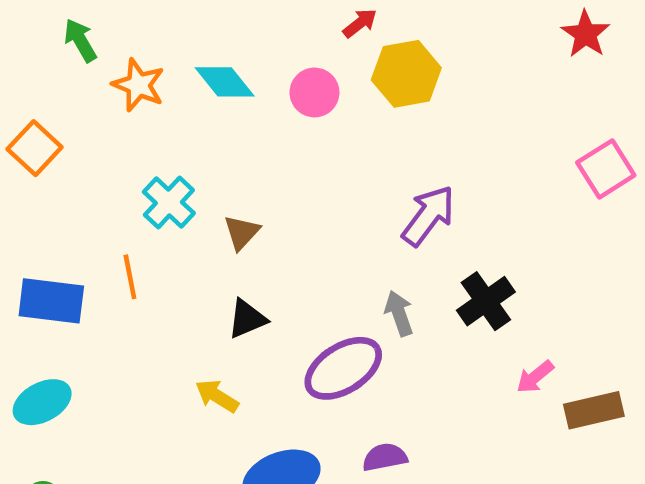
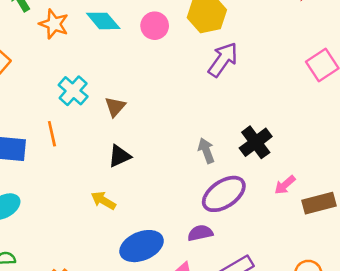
purple arrow: (428, 216) -> (223, 60), moved
purple ellipse: (343, 368) -> (224, 194), moved

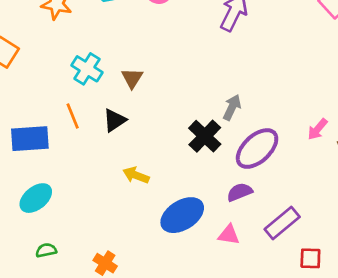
black cross: (256, 142) -> (205, 136), moved
gray arrow: (206, 151) -> (232, 107), turned 55
black triangle: (119, 156) -> (115, 120), moved

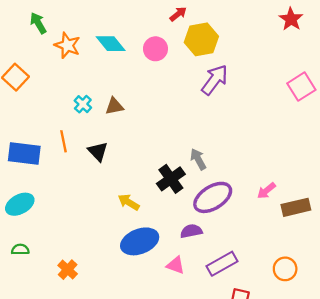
cyan cross: (87, 69) -> (83, 104), size x0.7
brown triangle: (132, 78) -> (114, 106), moved, turned 36
gray arrow: (232, 107) -> (198, 159), turned -65
black triangle: (115, 120) -> (98, 152), turned -50
yellow arrow: (136, 175) -> (129, 202), moved

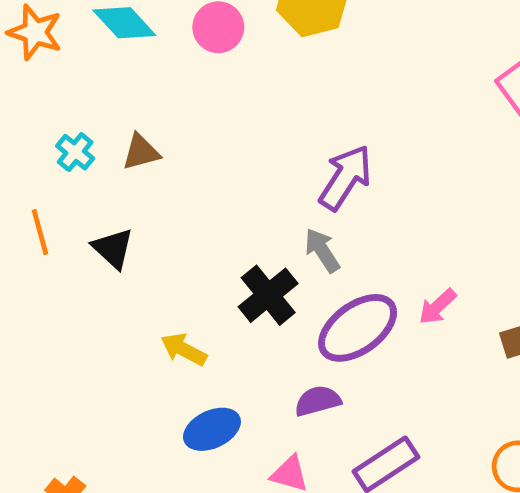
purple arrow: (215, 80) -> (346, 177), moved
pink arrow: (266, 191) -> (437, 307), moved
blue ellipse: (140, 241) -> (212, 429), size x0.7

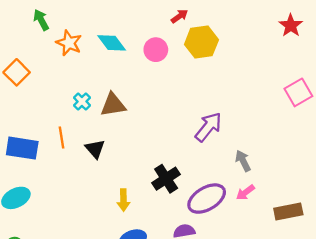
brown triangle: (141, 152) -> (113, 105), size x1.4
gray arrow: (322, 250) -> (243, 161), moved
yellow arrow: (184, 349) -> (123, 200), turned -125

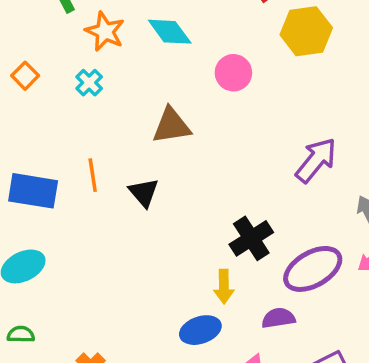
pink circle: (156, 50) -> (233, 73), moved
orange square: (17, 72) -> (25, 76), size x0.7
cyan cross: (82, 102) -> (89, 83), moved
yellow arrow: (123, 200) -> (224, 287), moved

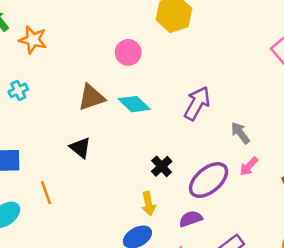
cyan diamond: (170, 32) -> (134, 104), moved
cyan cross: (89, 83) -> (18, 90), moved, turned 30
orange line: (93, 175) -> (46, 193), moved
black cross: (251, 238) -> (162, 166), size x0.7

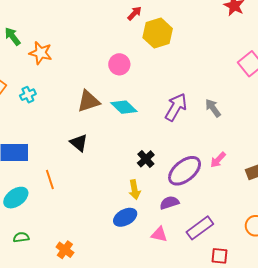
gray arrow: (240, 133) -> (213, 108), moved

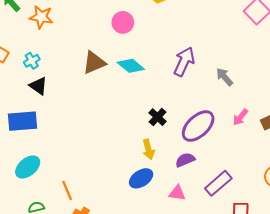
gray arrow: (213, 108) -> (224, 77), moved
black triangle: (79, 143) -> (38, 86), moved
pink arrow: (218, 160) -> (240, 117), moved
orange line: (50, 180) -> (67, 191), moved

